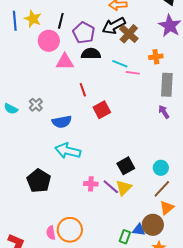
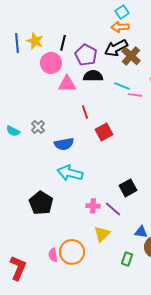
yellow triangle: (124, 188) -> (102, 234), moved
blue triangle: (139, 230) -> (141, 232), moved

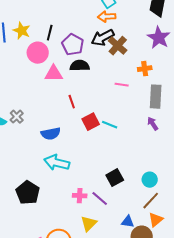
cyan line: (122, 86) -> (110, 125), moved
gray cross: (38, 127) -> (17, 117), moved

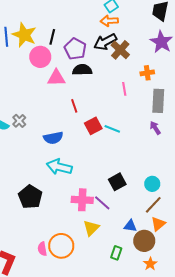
yellow star: (22, 31) -> (24, 35), size x1.4
pink line: (122, 85) -> (124, 89), turned 72
pink cross: (80, 196) -> (82, 200), size x1.5

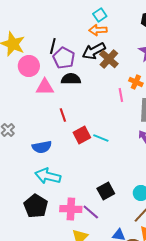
black line: (52, 37) -> (53, 46), moved
orange cross: (147, 73) -> (136, 82), turned 32
pink line: (124, 89) -> (121, 95), moved
black pentagon: (30, 197) -> (36, 206), moved

